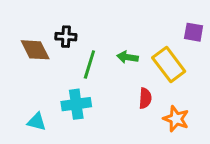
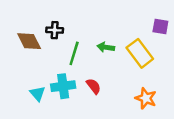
red semicircle: (145, 98) -> (94, 86), moved, turned -42
cyan triangle: (37, 122) -> (38, 93), moved, turned 35

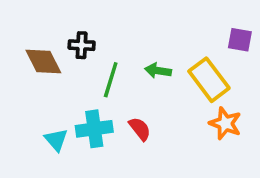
orange star: (146, 98) -> (225, 123), moved

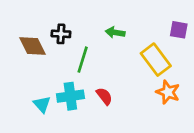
green arrow: (158, 71) -> (115, 33), moved

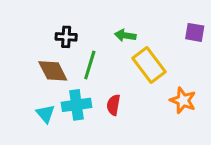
brown diamond: (33, 46) -> (53, 71), moved
yellow rectangle: (156, 60) -> (149, 65), moved
red semicircle: (104, 96) -> (113, 105), turned -132

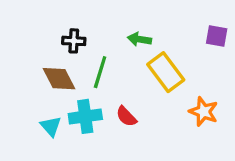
red semicircle: (113, 105) -> (126, 116), turned -54

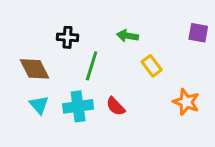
yellow rectangle: (166, 72) -> (152, 66), size x0.6
brown diamond: (59, 79) -> (34, 69), moved
cyan triangle: (51, 126) -> (39, 105), moved

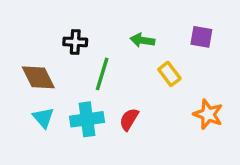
purple square: (198, 33) -> (201, 37), moved
red semicircle: (116, 106) -> (129, 119), turned 75

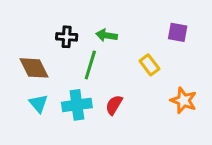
green arrow: (143, 40) -> (107, 35), moved

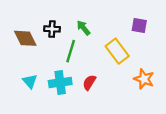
green arrow: (107, 35) -> (83, 28), turned 42
yellow rectangle: (149, 65) -> (117, 51), size x1.5
brown diamond: (34, 68) -> (25, 38), moved

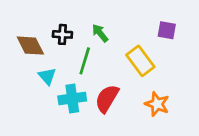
orange star: (144, 79) -> (157, 104), moved
cyan triangle: (30, 81) -> (47, 76), moved
red semicircle: (89, 82) -> (107, 98), size x1.5

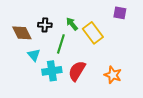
purple square: (167, 30) -> (120, 13), moved
yellow rectangle: (140, 61) -> (93, 33), moved

